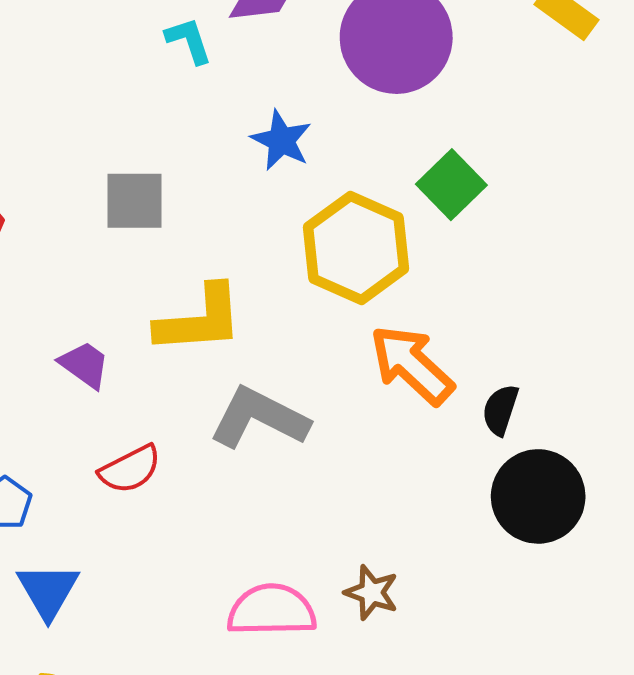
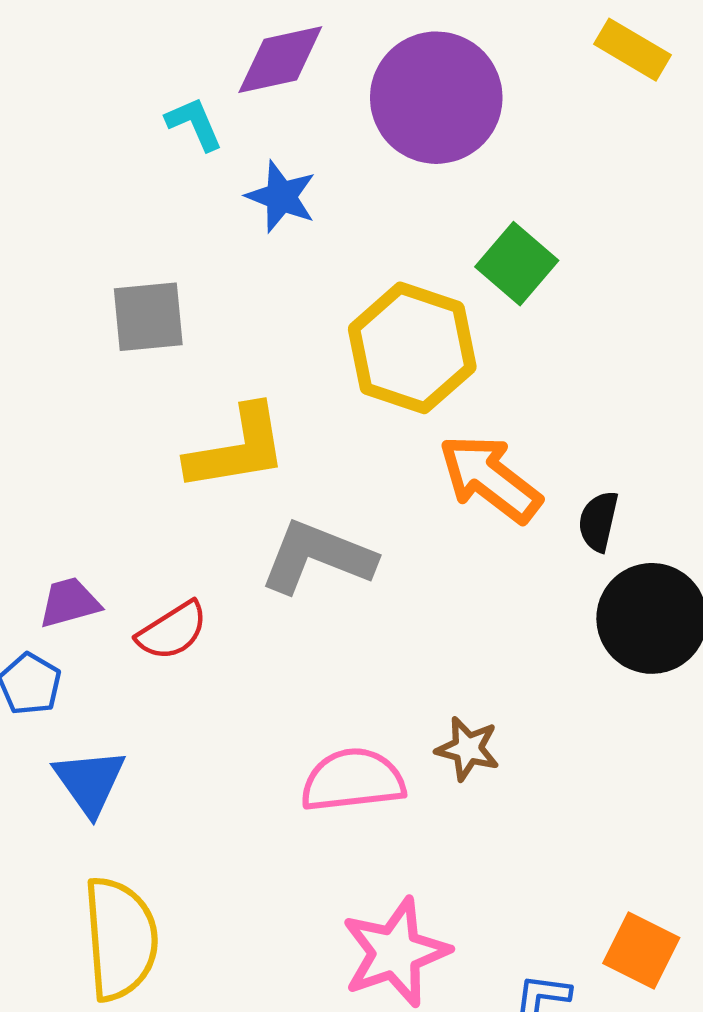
blue star: (281, 140) -> (281, 197), moved
purple trapezoid: (84, 365) -> (69, 603), moved, turned -46

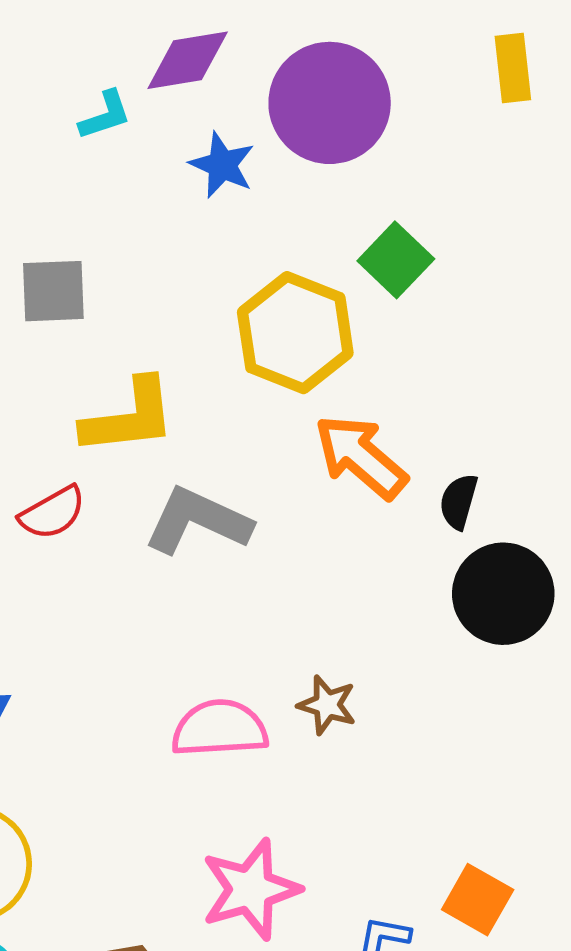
yellow rectangle: (632, 50) -> (513, 68), turned 50
cyan L-shape: (194, 124) -> (105, 115), turned 92
blue star: (281, 197) -> (222, 165), moved
red semicircle: (172, 631) -> (53, 513), moved

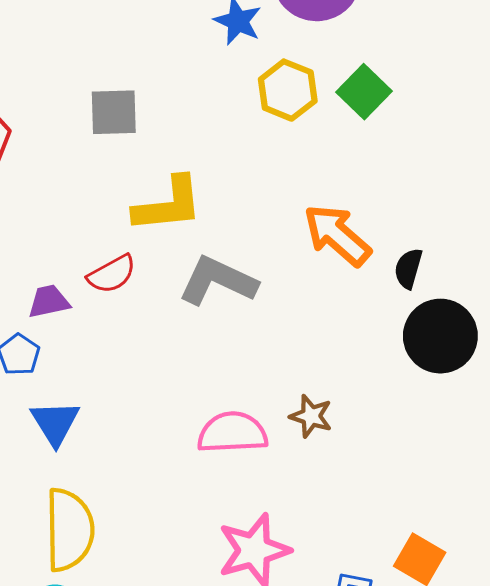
yellow hexagon: (295, 333) -> (288, 90), moved, size x0.7

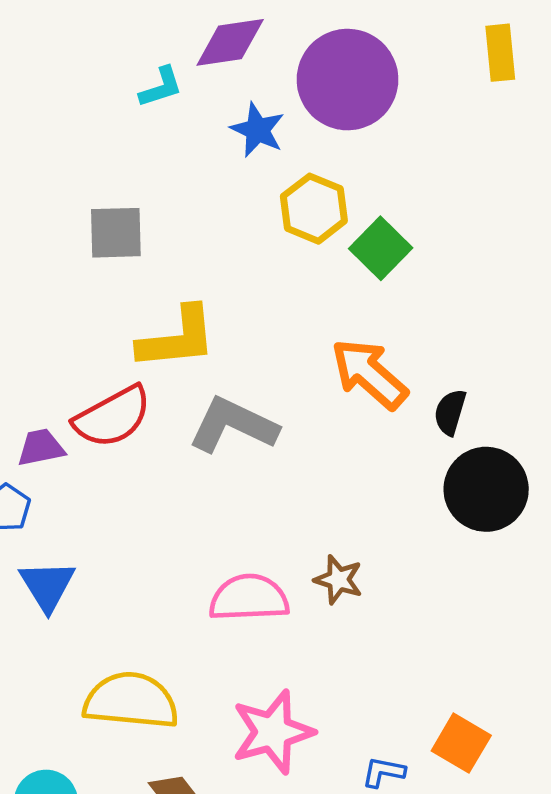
green square: (364, 92) -> (381, 248), moved
red semicircle: (112, 274) -> (113, 417), size x1.4
yellow semicircle: (69, 530) -> (131, 701), moved, turned -84

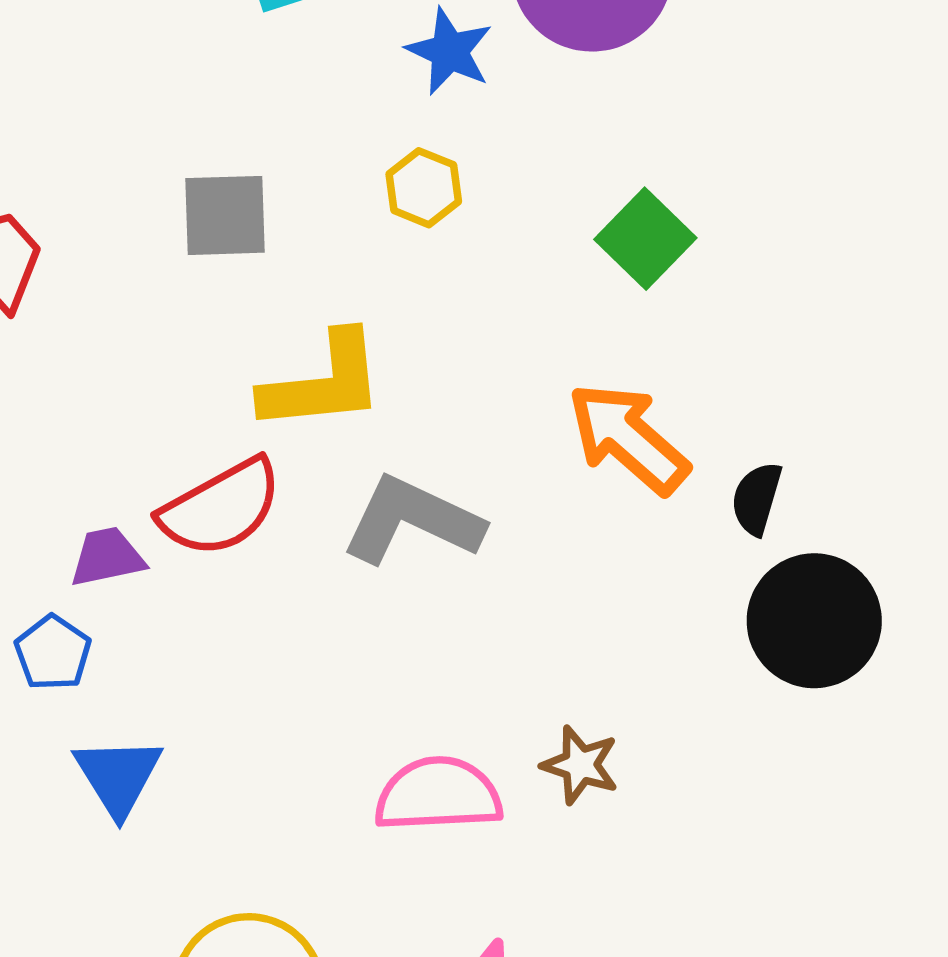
yellow hexagon: (314, 209) -> (424, 188), moved, size x0.7

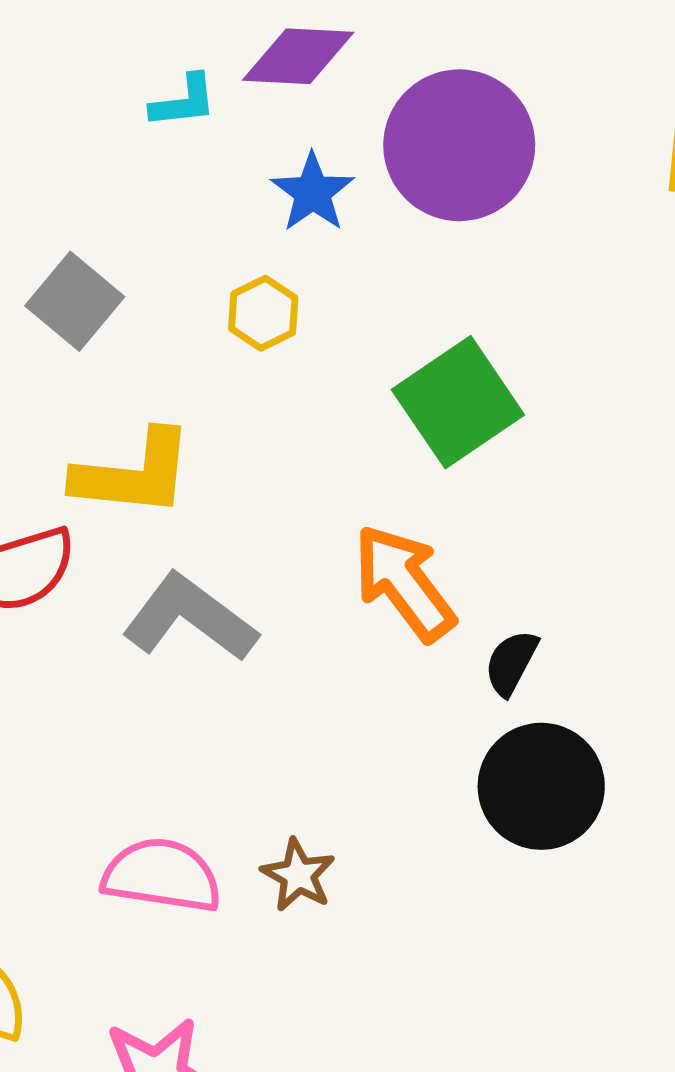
gray square: (225, 215) -> (75, 301), turned 30
green square: (645, 239) -> (458, 402), size x1.4

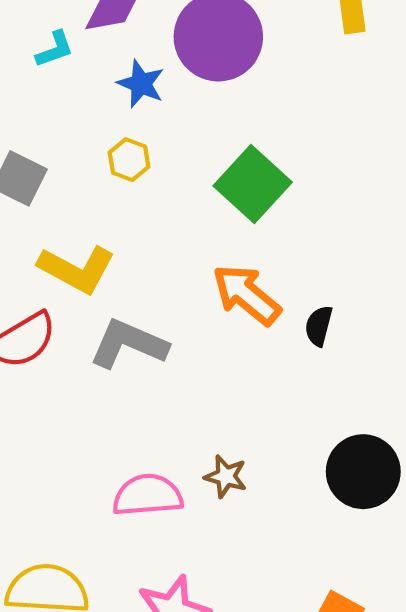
yellow L-shape: (133, 474) -> (77, 269), turned 36
black circle: (541, 786) -> (363, 472), moved

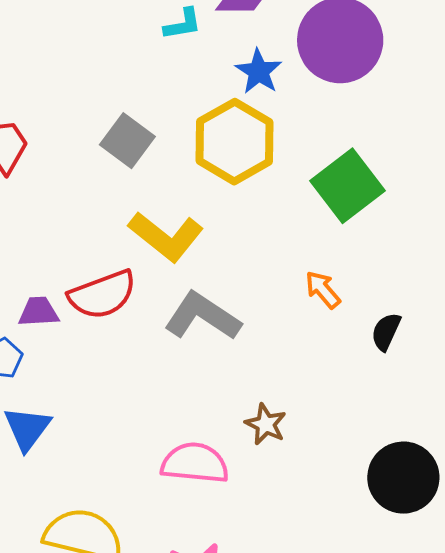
yellow hexagon: (129, 160) -> (234, 142), size x2.0
orange arrow: (246, 295) -> (323, 290), size x0.6
brown star: (226, 476) -> (266, 424), moved

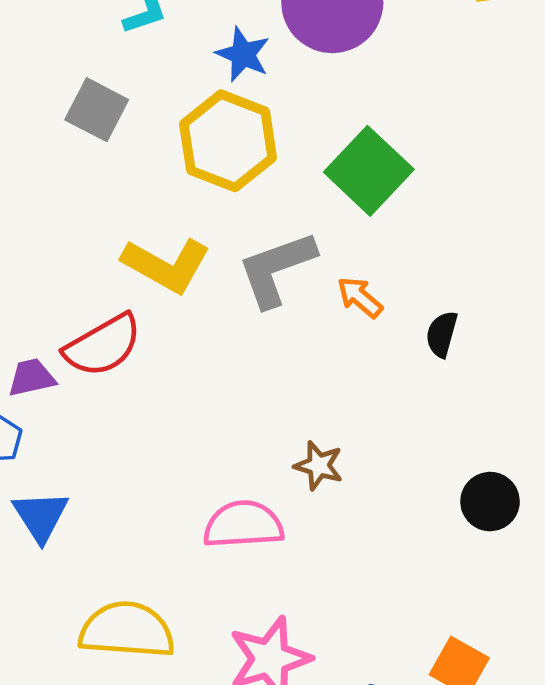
gray square: (127, 141) -> (97, 110), moved
gray L-shape: (202, 316) -> (277, 269), moved, turned -44
black circle: (403, 478) -> (490, 502), size x0.7

